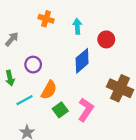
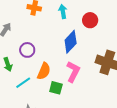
green square: (60, 110) -> (56, 88), turned -32
pink L-shape: (86, 110) -> (73, 72), moved

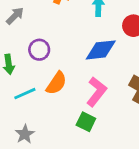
blue diamond: (71, 42) -> (101, 50), turned 30
green square: (56, 88) -> (86, 122), moved

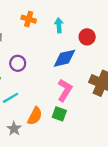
orange semicircle: (56, 83) -> (35, 116), moved

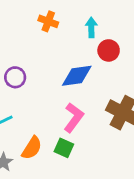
orange cross: (29, 19) -> (48, 21), moved
cyan arrow: (59, 25) -> (91, 27), moved

